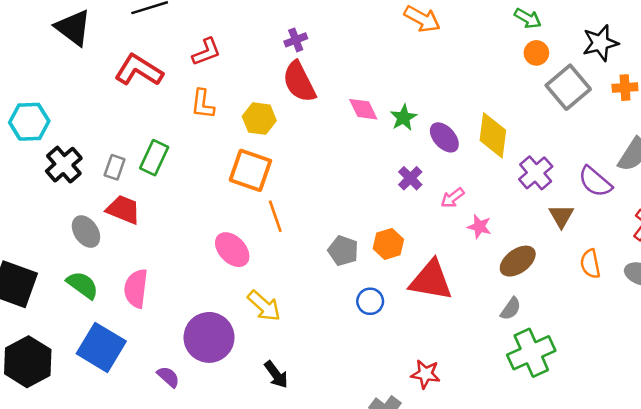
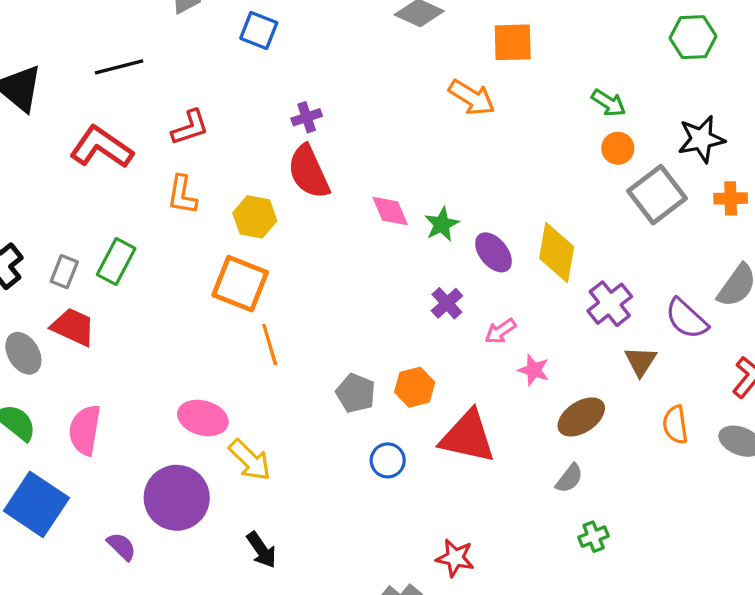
pink ellipse: (232, 250) -> (203, 418), moved, turned -33
green cross: (531, 353) -> (594, 537), size x0.5

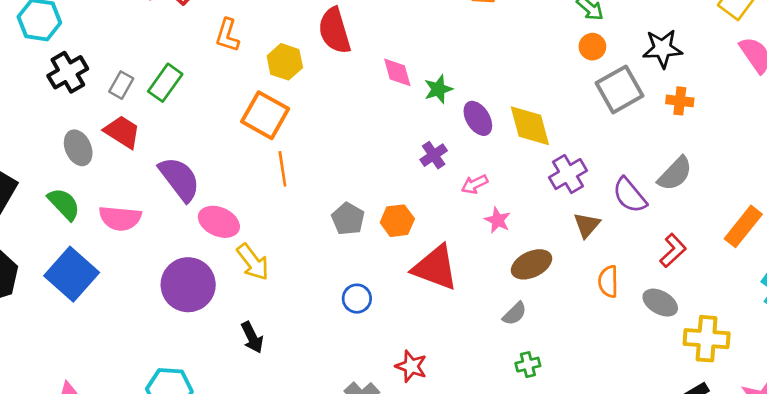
yellow diamond: (557, 252) -> (530, 126), turned -33
pink semicircle: (85, 430) -> (120, 218), turned -102
blue circle: (388, 460) -> (357, 299), moved
purple semicircle: (122, 546) -> (179, 179), moved, size x1.8

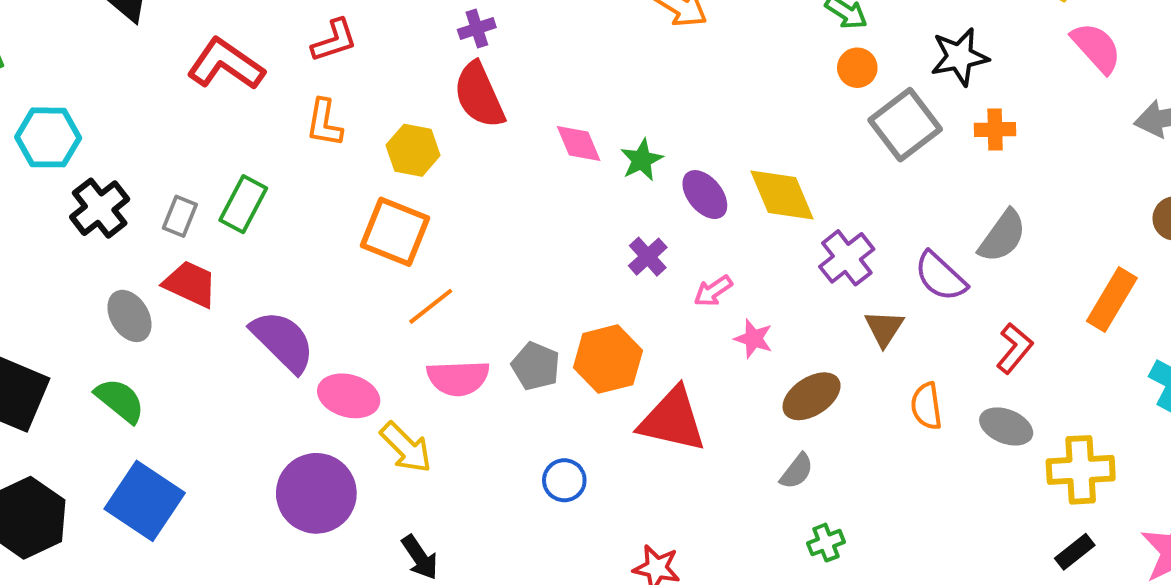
orange line: (282, 169) -> (431, 306), turned 68
pink semicircle: (120, 218) -> (458, 378), moved
orange hexagon: (397, 221) -> (608, 359), size x1.4

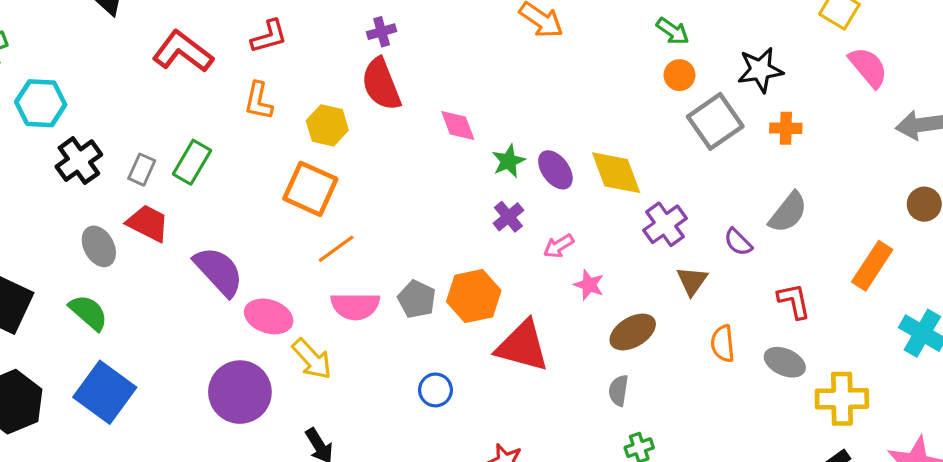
green star: (642, 160) -> (509, 161), moved
purple semicircle: (941, 276) -> (738, 242), size x0.7
red L-shape: (1015, 348) -> (794, 301), turned -54
gray semicircle: (797, 471) -> (618, 390), turned 148

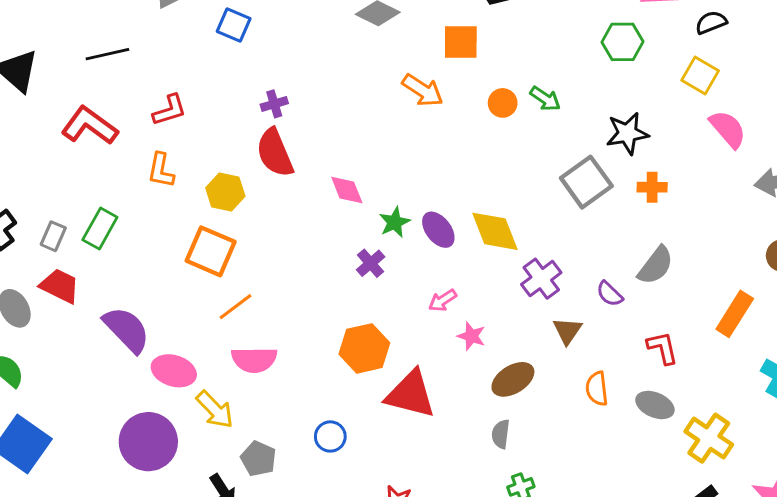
orange circle: (680, 75) -> (503, 103), moved
purple cross: (508, 217) -> (371, 263), moved
gray pentagon: (417, 299) -> (258, 459), moved
yellow cross: (842, 399) -> (709, 438), turned 36

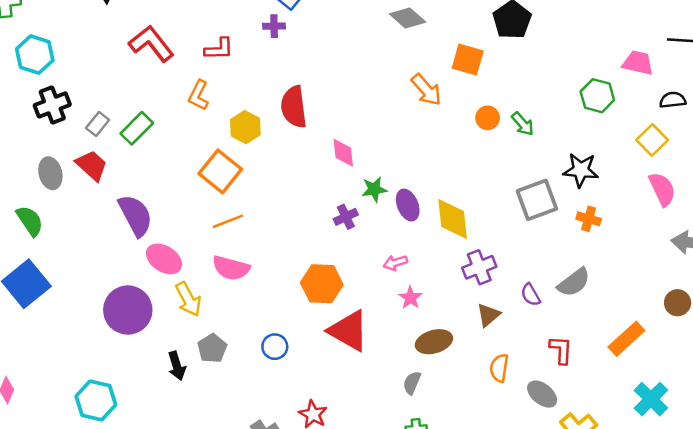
purple cross: (274, 104) -> (274, 26), moved

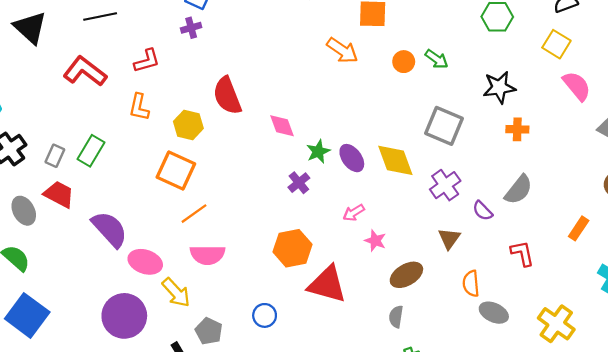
gray square: (537, 200) -> (444, 126), moved, turned -33
purple cross: (479, 267) -> (445, 185), moved
orange rectangle: (626, 339) -> (579, 228), size x0.7
gray ellipse: (542, 394) -> (494, 313), moved

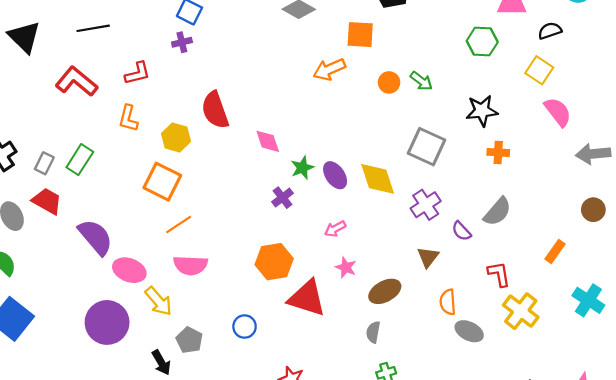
orange arrow: (342, 50) -> (329, 69), turned 120
pink star: (375, 241) -> (346, 267), moved
yellow cross: (556, 324) -> (521, 311), moved

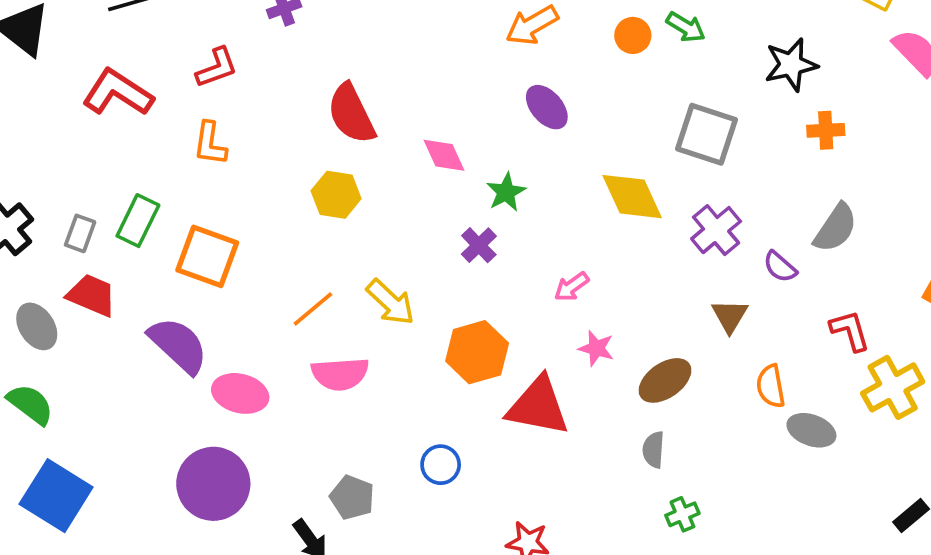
yellow hexagon: (176, 137) -> (336, 195), moved
purple ellipse: (335, 175) -> (547, 107), moved
orange square: (162, 182) -> (207, 256), moved
yellow arrow: (159, 301) -> (391, 302), moved
yellow cross: (521, 311) -> (893, 387), turned 30

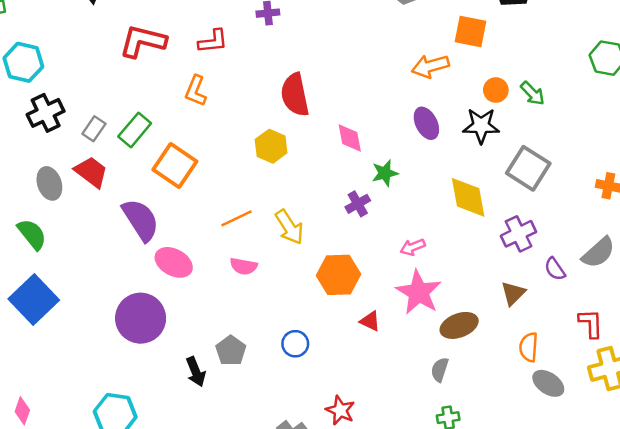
black star: (791, 65) -> (481, 126), moved
red L-shape: (118, 93) -> (143, 41), turned -33
pink star: (596, 348) -> (419, 292), size x1.8
pink semicircle: (340, 374) -> (244, 266), size x0.7
red triangle: (538, 406) -> (370, 321), size x0.5

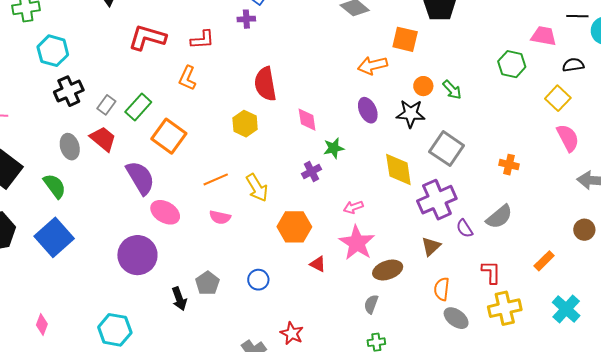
purple cross: (518, 234) -> (437, 200), size x1.4

